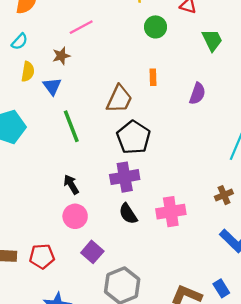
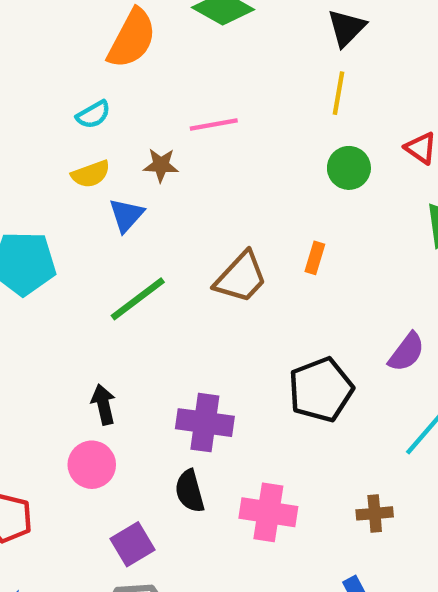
yellow semicircle: (28, 72) -> (91, 174), turned 42
purple semicircle: (197, 94) -> (407, 352), moved
green line: (71, 126) -> (138, 299), turned 56
black pentagon: (133, 137) -> (321, 390), moved
purple square: (92, 252) -> (133, 544), moved

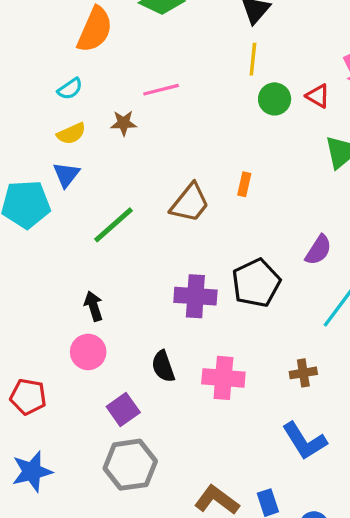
green circle: (349, 168) -> (275, 99), moved
blue triangle: (126, 215) -> (66, 175), moved
purple cross: (205, 423) -> (195, 296), moved

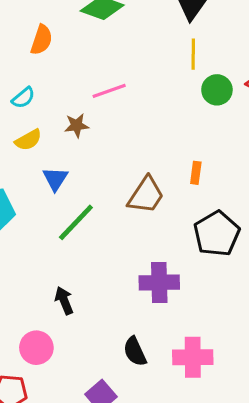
orange semicircle: (95, 30) -> (42, 40), size x0.7
blue triangle: (66, 175) -> (55, 179), moved
black pentagon: (256, 283) -> (217, 234), moved
pink circle: (88, 352) -> (36, 348), moved

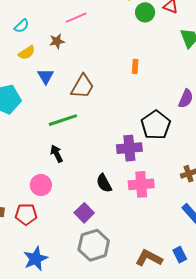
brown trapezoid: (146, 195) -> (82, 86), moved
green line: (76, 222) -> (63, 120), moved, turned 32
black pentagon: (217, 234) -> (156, 125), moved
purple cross: (159, 283) -> (129, 148), moved

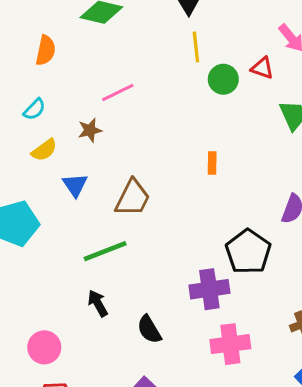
black semicircle: (104, 183) -> (149, 329), moved
pink circle: (41, 185) -> (44, 347), moved

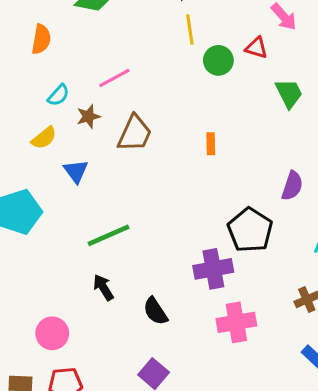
cyan semicircle: (34, 109) -> (58, 95), moved
brown trapezoid: (133, 198) -> (135, 133), moved

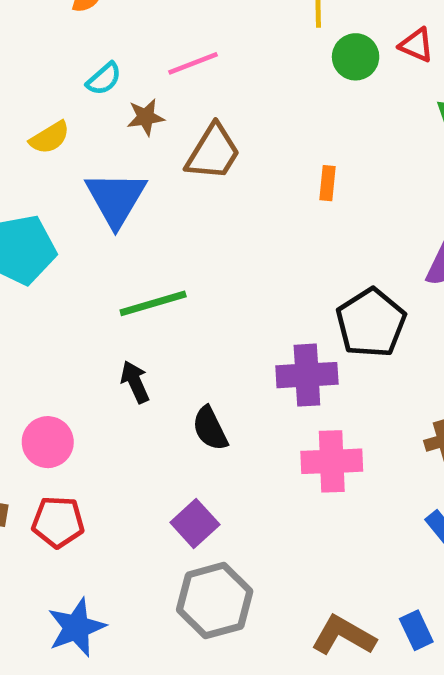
yellow semicircle: (44, 138) -> (50, 138), moved
blue triangle: (76, 171) -> (116, 199), size x1.6

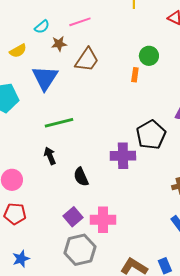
green circle: (356, 57) -> (149, 56), moved
pink cross: (332, 461) -> (103, 220), moved
blue star: (76, 627) -> (21, 259), size x0.7

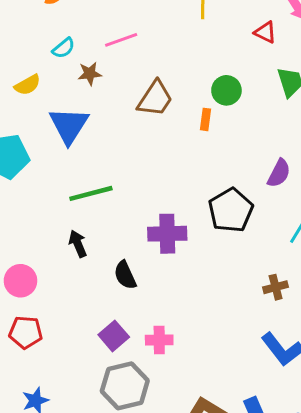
brown trapezoid: (87, 60) -> (155, 99), moved
purple cross: (123, 156) -> (167, 234), moved
pink cross: (103, 220) -> (159, 340), size x0.7

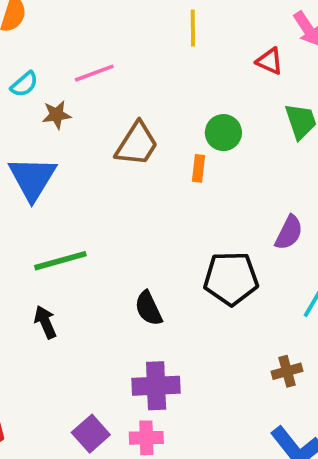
black pentagon: (231, 210) -> (231, 278), turned 30
purple cross: (167, 234) -> (156, 386), moved
black semicircle: (125, 275) -> (149, 308), moved

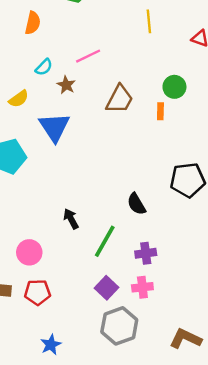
brown star: (57, 115) -> (66, 85), turned -30
green line: (60, 261) -> (105, 241), moved, turned -40
purple cross: (156, 386) -> (146, 253), size x0.7

